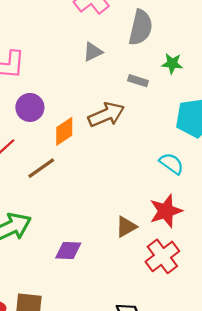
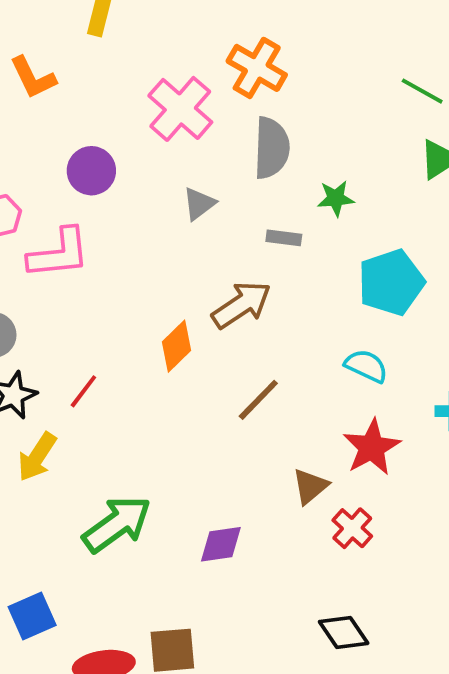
purple circle: (30, 107) -> (91, 171), moved
brown line: (41, 168) -> (258, 400), moved
red cross: (162, 256) -> (352, 528), moved, size x0.7

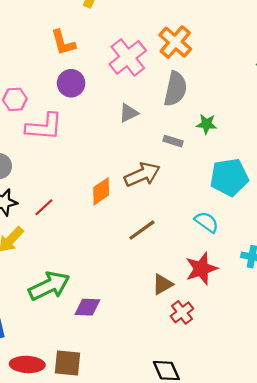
orange L-shape: (33, 78) -> (63, 43), moved
purple diamond: (221, 544) -> (87, 307), moved

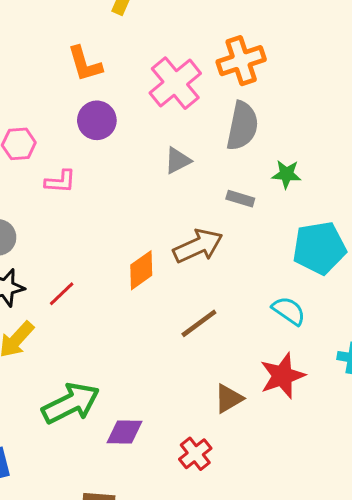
orange cross: (175, 42) -> (241, 61), turned 32
pink L-shape: (44, 127) -> (60, 181), size x0.6
red cross: (182, 312) -> (195, 454), moved

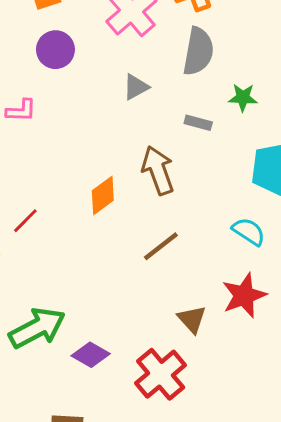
brown arrow: (198, 246) -> (158, 170), turned -84
brown triangle: (229, 399) -> (192, 319), turned -40
purple diamond: (125, 432) -> (91, 355), turned 30
red cross: (195, 454) -> (161, 374), size x1.6

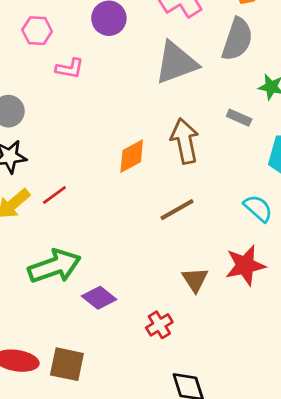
gray triangle: (136, 87) -> (176, 63), size x1.8
gray rectangle: (198, 123) -> (239, 118), moved
red line: (25, 221) -> (54, 195), moved
red cross: (161, 374) -> (159, 325), size x0.6

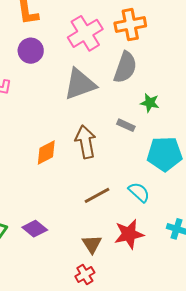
brown line: (177, 210) -> (97, 195), moved
purple diamond: (99, 298) -> (35, 229), moved
red cross: (159, 325) -> (85, 274), moved

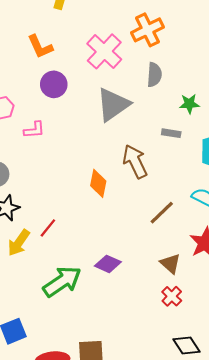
gray semicircle: (125, 67) -> (154, 75), size x0.7
orange diamond: (46, 153) -> (98, 183), turned -36

